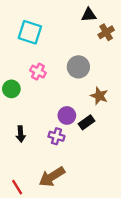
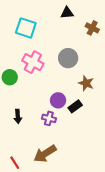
black triangle: (89, 15) -> (67, 13), moved
brown cross: (106, 32) -> (92, 28), turned -32
pink cross: (38, 72) -> (33, 62), size x1.5

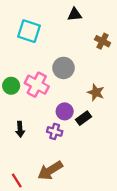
brown cross: (92, 28) -> (103, 41), moved
gray circle: (68, 58) -> (64, 68), moved
pink cross: (33, 62) -> (37, 85), moved

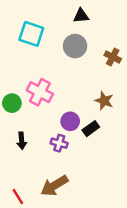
brown cross: (103, 41) -> (113, 57), moved
gray circle: (64, 68) -> (75, 46), moved
green circle: (11, 86) -> (12, 103), moved

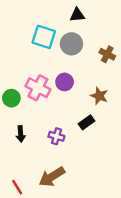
cyan square: (31, 34) -> (44, 37), moved
purple circle: (70, 121) -> (65, 82), moved

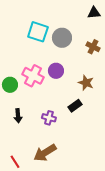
black triangle: (77, 15) -> (94, 13), moved

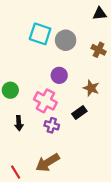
pink cross: (33, 76) -> (45, 101), moved

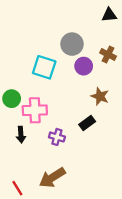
cyan square: (40, 34) -> (44, 67), moved
purple circle: (59, 75) -> (84, 66), moved
pink cross: (45, 101) -> (35, 110), moved, turned -30

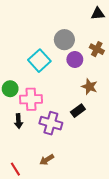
cyan square: (44, 67) -> (39, 61), turned 30
purple cross: (57, 137) -> (51, 123), size x1.5
brown arrow: (52, 178) -> (47, 160), size x0.6

